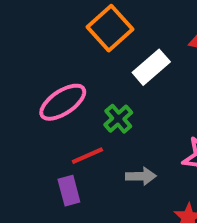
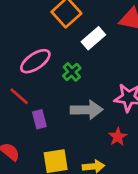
red line: (87, 156) -> (19, 96), moved, turned 65
gray arrow: (141, 176) -> (87, 110), size x1.6

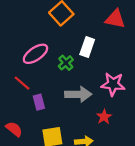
white rectangle: (93, 38) -> (87, 47), moved, turned -30

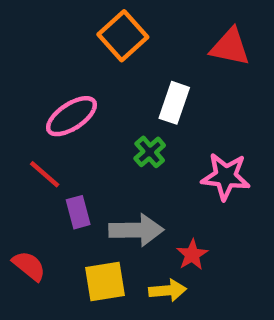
green cross: (66, 63) -> (150, 152), moved
gray arrow: (78, 94) -> (136, 230), moved
red star: (104, 117) -> (192, 255), moved

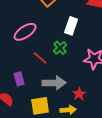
red line: (45, 174) -> (40, 58), moved
purple rectangle: (78, 212) -> (19, 79), moved

